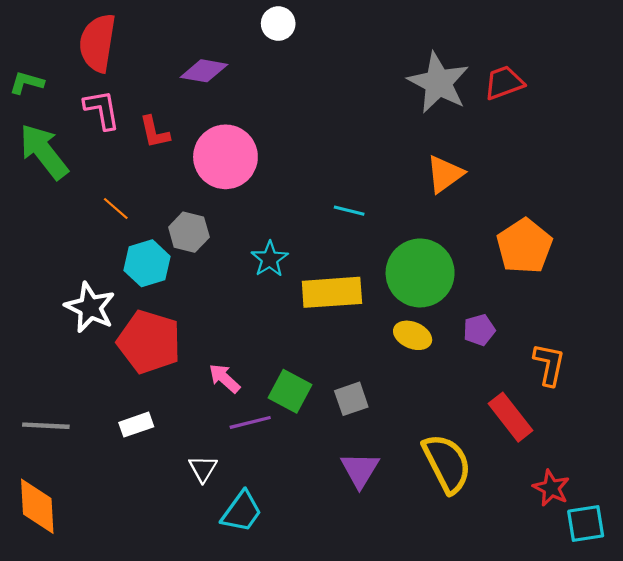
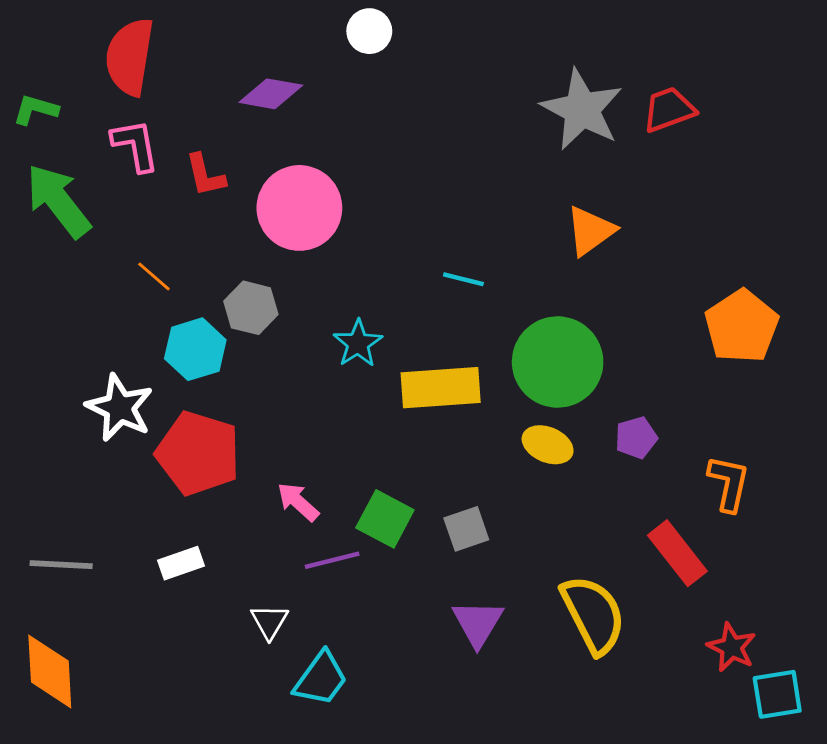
orange pentagon: (524, 246) -> (742, 326), moved

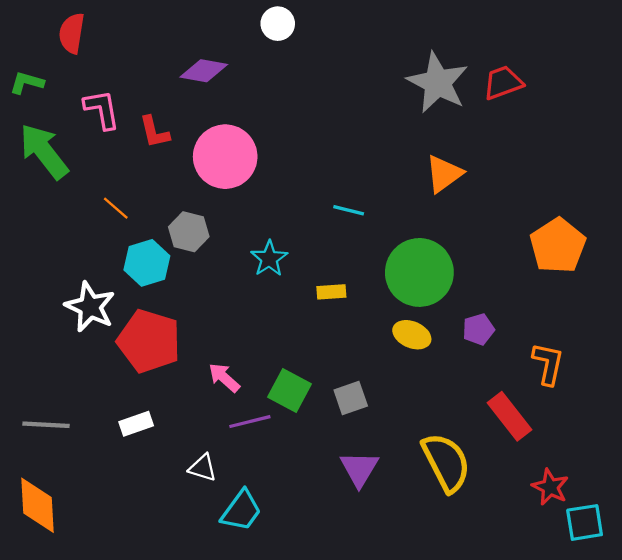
red semicircle: (130, 57) -> (72, 33), moved, size x0.7
yellow rectangle: (441, 388) -> (331, 292), size x0.5
white triangle: (269, 622) -> (203, 468), turned -44

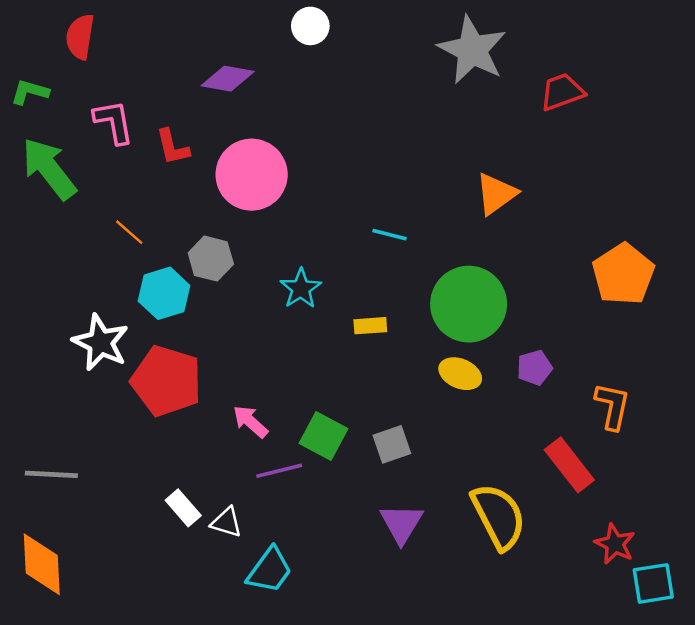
gray star: (438, 83) -> (472, 50), moved
white rectangle: (136, 424) -> (183, 508), moved, turned 68

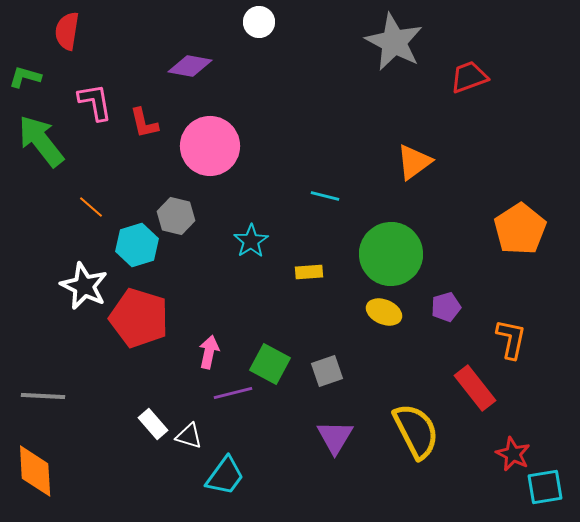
orange line: (129, 232) -> (91, 207), moved
pink arrow: (250, 422) -> (209, 352), turned 60

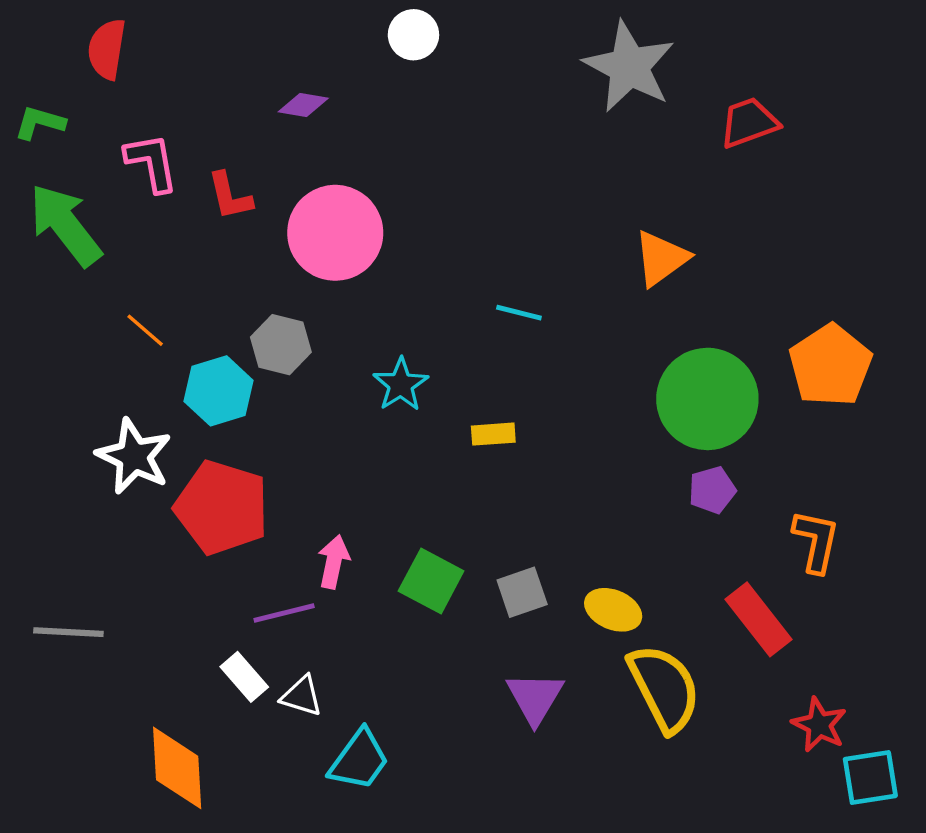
purple diamond: (190, 66) -> (303, 105), size x0.7
green circle: (391, 254) -> (707, 399), moved
yellow ellipse: (384, 312) -> (613, 610), moved
purple line: (233, 393) -> (284, 613), moved
orange diamond: (35, 471) -> (177, 768), moved

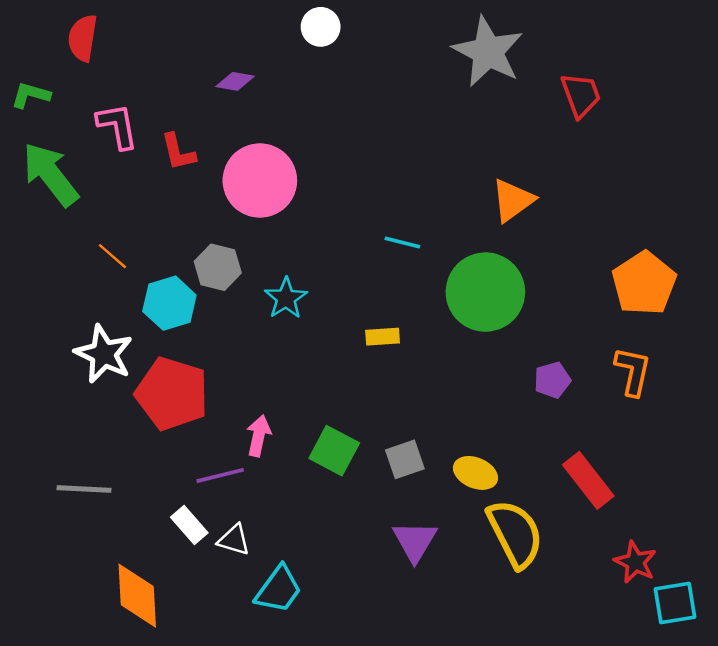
red trapezoid: (749, 123) -> (581, 95), turned 90
cyan star: (401, 385) -> (286, 298), moved
green circle: (707, 399) -> (485, 292), moved
orange L-shape: (816, 541) -> (633, 371), moved
gray line: (68, 632) -> (84, 489), moved

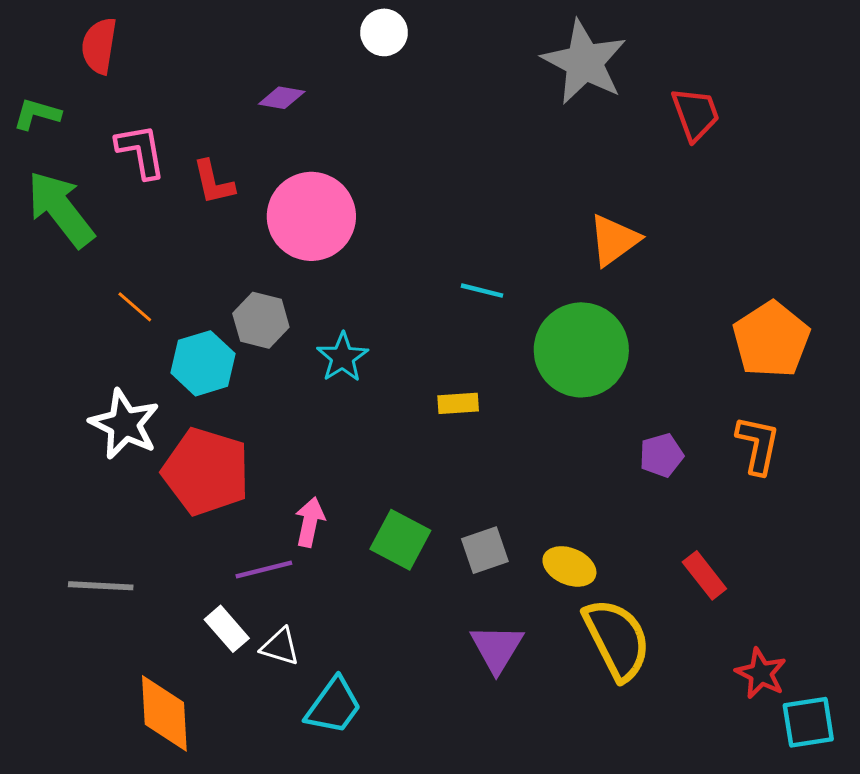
red rectangle: (588, 480) -> (704, 575), size x0.7

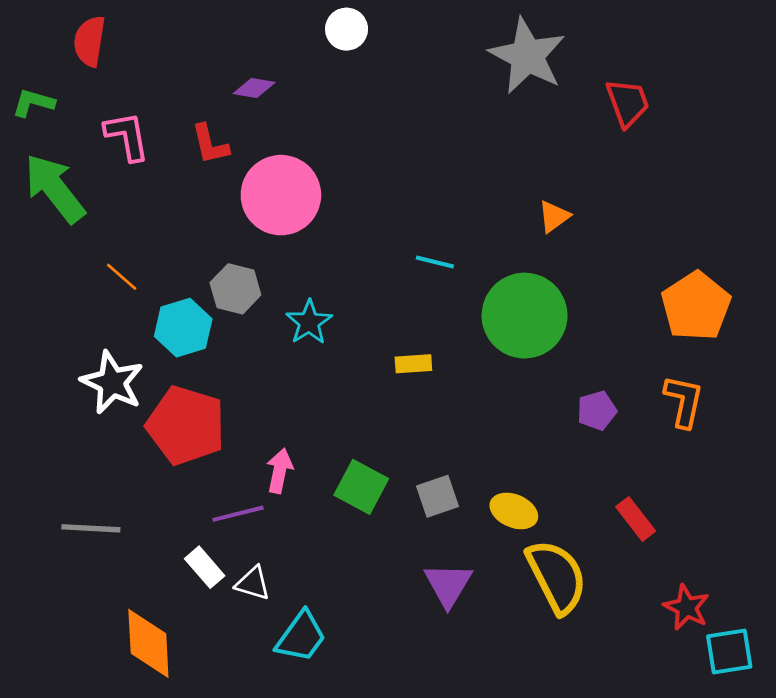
red L-shape: (213, 182) -> (210, 144), moved
orange triangle: (614, 240) -> (554, 216), size x0.7

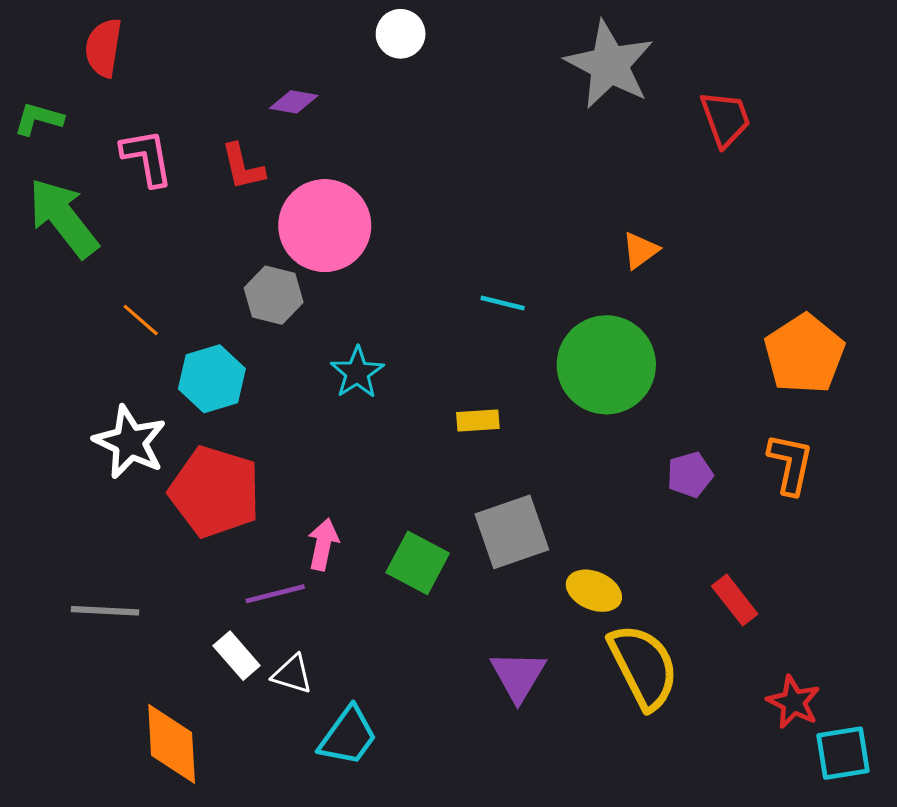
gray hexagon: (235, 289) -> (274, 295), moved
gray square: (438, 496) -> (512, 532), moved, size x1.5

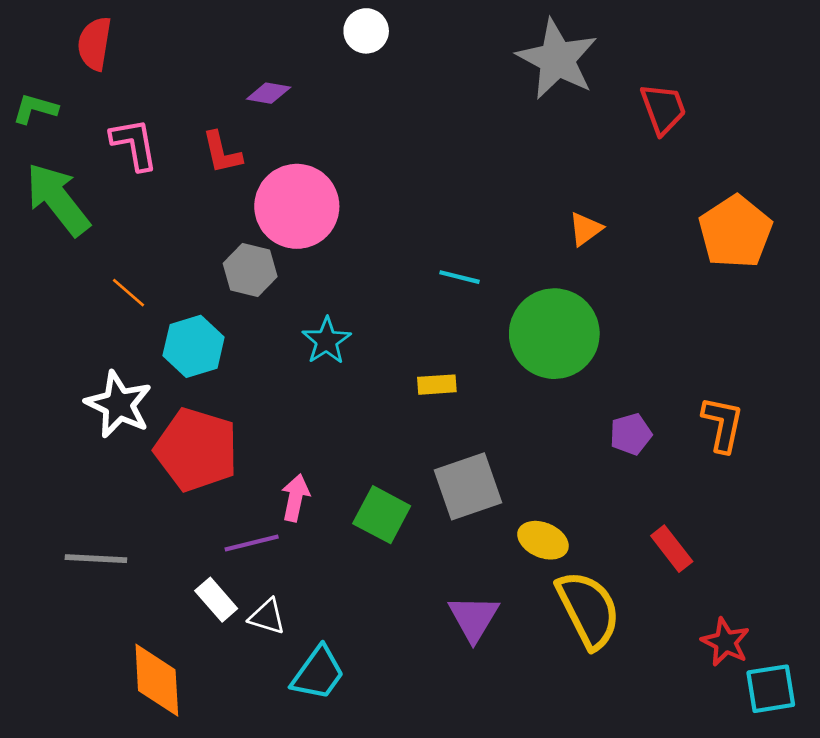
orange pentagon: (804, 354) -> (735, 232), moved

